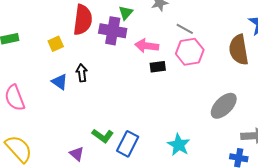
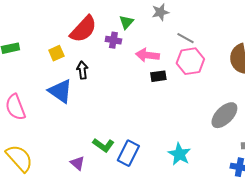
red semicircle: (83, 20) -> (83, 29), turned 36
purple cross: (113, 31) -> (113, 40), size x0.6
black arrow: (82, 73) -> (82, 70), moved
blue triangle: (60, 82) -> (60, 91), size x1.5

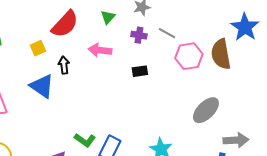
purple cross: (113, 40) -> (139, 35), moved
pink arrow: (147, 55) -> (100, 50), moved
pink hexagon: (190, 61) -> (189, 56), moved

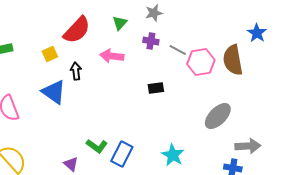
blue star: (245, 27) -> (257, 33), size x0.7
gray line: (167, 33) -> (178, 50), moved
black rectangle: (140, 71) -> (156, 88), moved

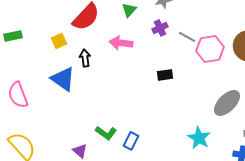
purple cross: (151, 41) -> (160, 28), turned -35
blue rectangle: (122, 154) -> (131, 141), size x0.7
cyan star: (173, 155) -> (199, 138), moved

